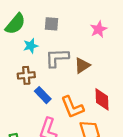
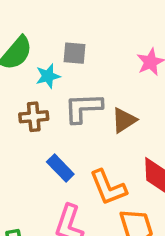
cyan star: (31, 46) -> (48, 76), moved
brown cross: (26, 75) -> (34, 117), moved

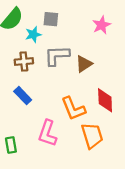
blue rectangle: (60, 168) -> (23, 96), moved

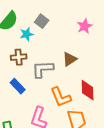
gray square: (51, 19) -> (42, 21), turned 32
gray L-shape: (57, 56) -> (43, 69), moved

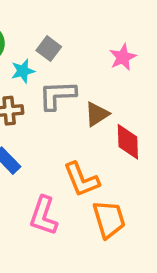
gray L-shape: (43, 69) -> (57, 95), moved
red diamond: (88, 90) -> (128, 142), moved

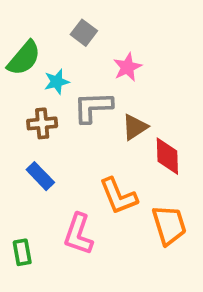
gray square: (49, 49) -> (84, 33), moved
pink star: (123, 57) -> (127, 67), moved
orange trapezoid: (109, 219) -> (169, 225), moved

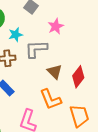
brown triangle: (135, 127) -> (55, 72), moved, turned -42
red diamond: (167, 156) -> (78, 77), turned 40

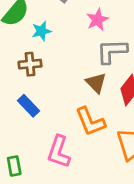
gray L-shape: (36, 49) -> (112, 51), moved

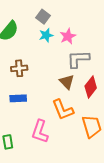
cyan star: (41, 31) -> (46, 35), moved
blue rectangle: (29, 106) -> (18, 98), turned -49

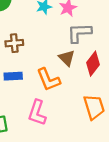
orange L-shape: (63, 110) -> (48, 80), moved

